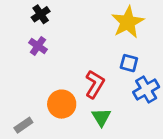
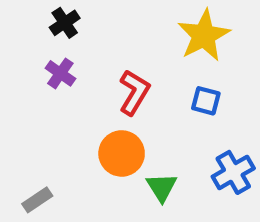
red L-shape: (95, 84) -> (134, 92), moved
blue cross: (146, 90) -> (233, 172), moved
orange circle: (62, 104) -> (122, 153), moved

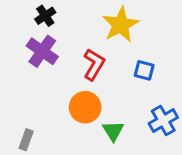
yellow star: (204, 35) -> (121, 25), moved
purple cross: (60, 73) -> (42, 51), size x1.5
gray rectangle: (37, 200) -> (26, 140), turned -36

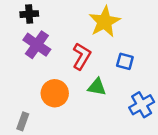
black cross: (45, 16) -> (29, 14), moved, turned 30
orange circle: (85, 107) -> (55, 93), moved
green triangle: (113, 131) -> (97, 87), moved, turned -48

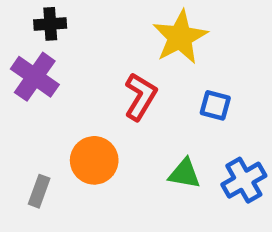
purple cross: (37, 45) -> (35, 77), moved
green triangle: (97, 87) -> (184, 174), moved
gray rectangle: (23, 121) -> (39, 191), moved

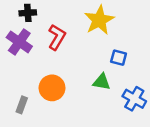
red L-shape: (140, 97) -> (57, 37), moved
green triangle: (184, 174) -> (102, 82), moved
blue cross: (244, 180) -> (134, 99), turned -30

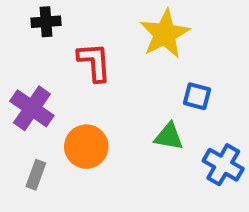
red L-shape: (57, 37) -> (94, 62), turned -35
purple cross: (19, 42) -> (32, 108), moved

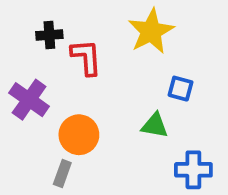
black cross: (46, 22) -> (49, 35), moved
blue cross: (223, 165) -> (193, 170), moved, turned -30
gray rectangle: (36, 175) -> (62, 174), moved

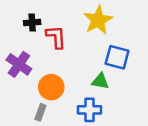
blue square: (180, 89) -> (117, 57), size x1.5
blue cross: (193, 170) -> (90, 110), moved

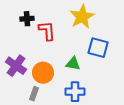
purple cross: (19, 64) -> (16, 66), moved
green triangle: (100, 81) -> (73, 64), moved

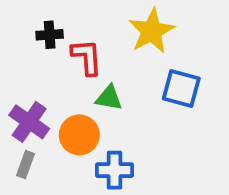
green triangle: (73, 64) -> (109, 98), moved
blue cross: (75, 92) -> (114, 170), moved
gray rectangle: (34, 94) -> (25, 165), moved

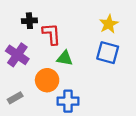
yellow star: (152, 31) -> (109, 24), moved, size x0.7
purple cross: (29, 122) -> (17, 55), moved
gray rectangle: (25, 165) -> (15, 98), turned 40

